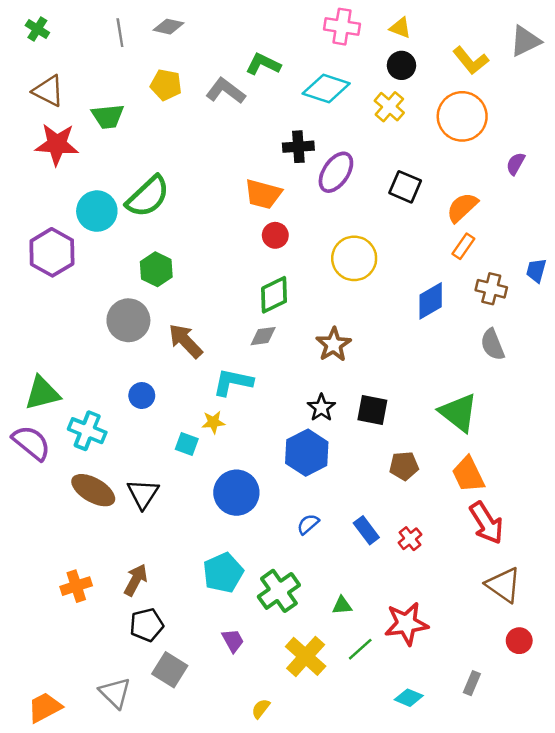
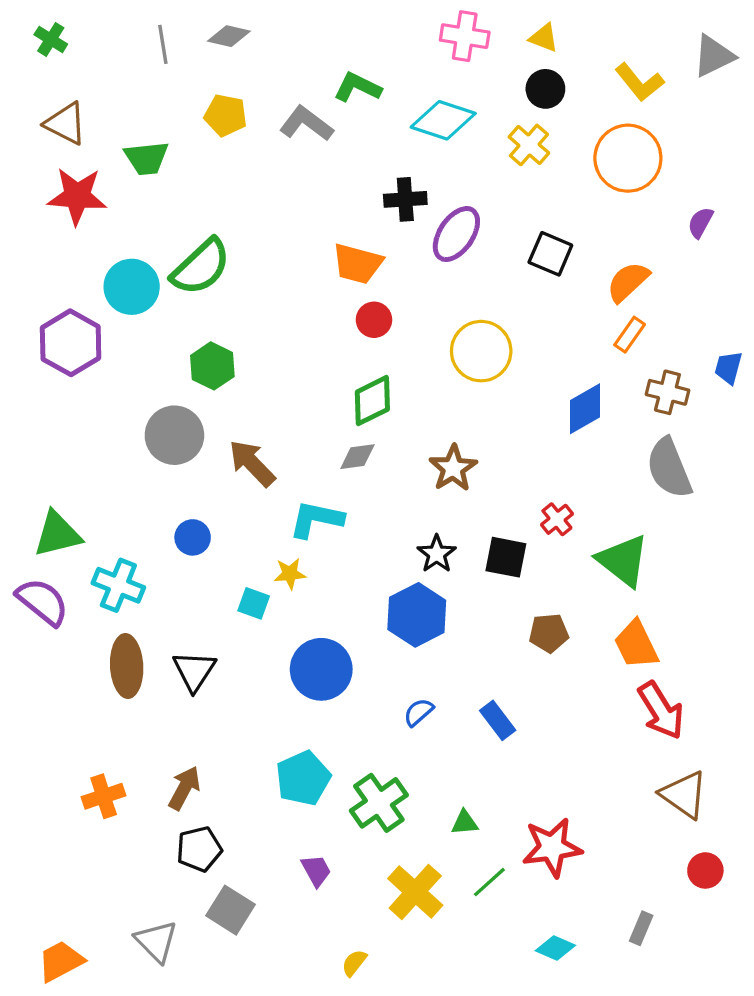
gray semicircle: (493, 345) -> (669, 468), size x1.4
brown ellipse: (93, 490) -> (127, 666), turned 57
red cross: (410, 539) -> (557, 519), moved

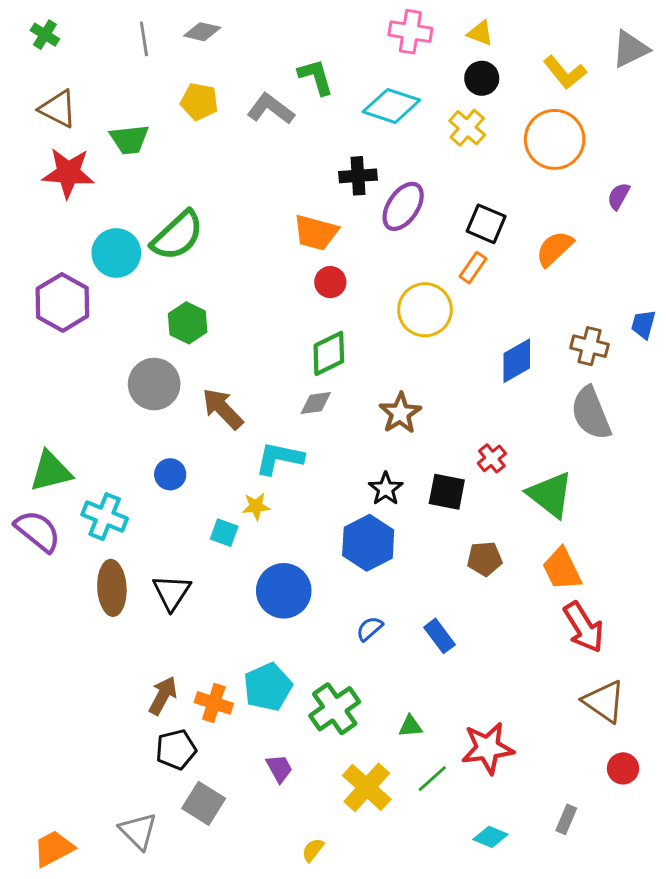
green L-shape: (357, 87) -> (316, 77), turned 48
orange rectangle: (630, 335) -> (473, 268), moved
orange cross: (104, 796) -> (214, 703), moved, turned 36

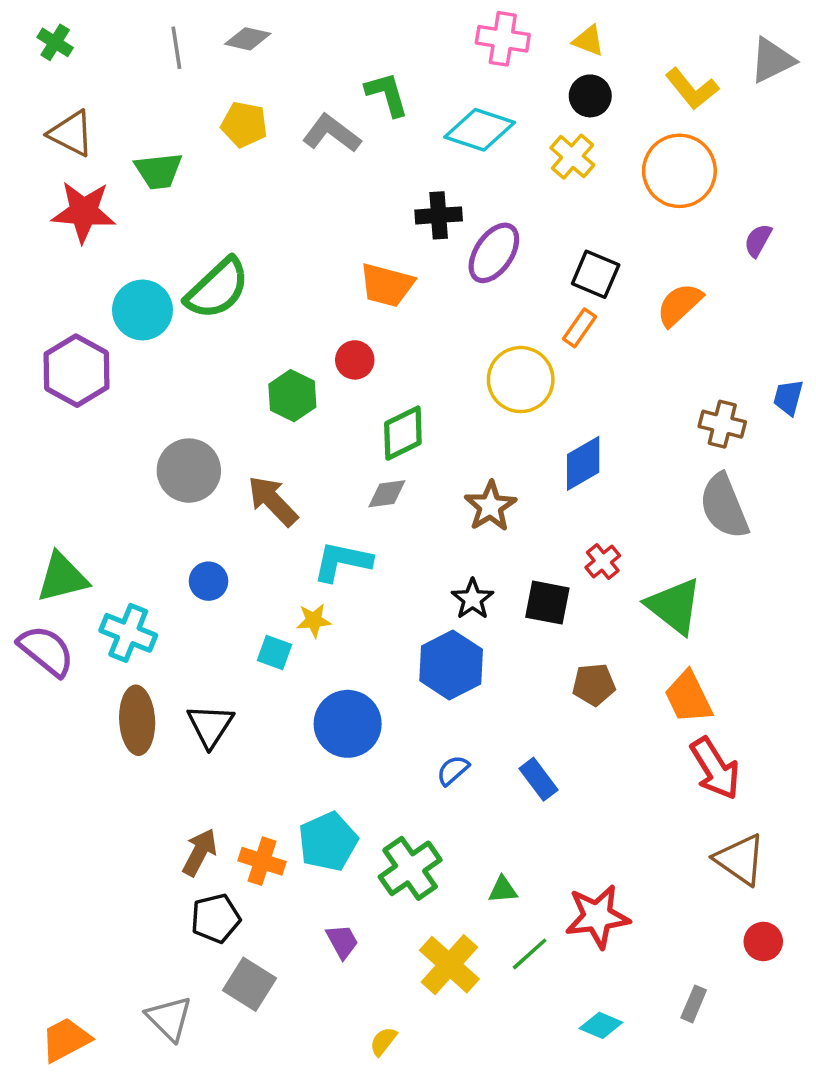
red circle: (330, 282) -> (355, 360), moved
green hexagon: (188, 323) -> (292, 396), moved
blue diamond: (517, 361) -> (583, 463), moved

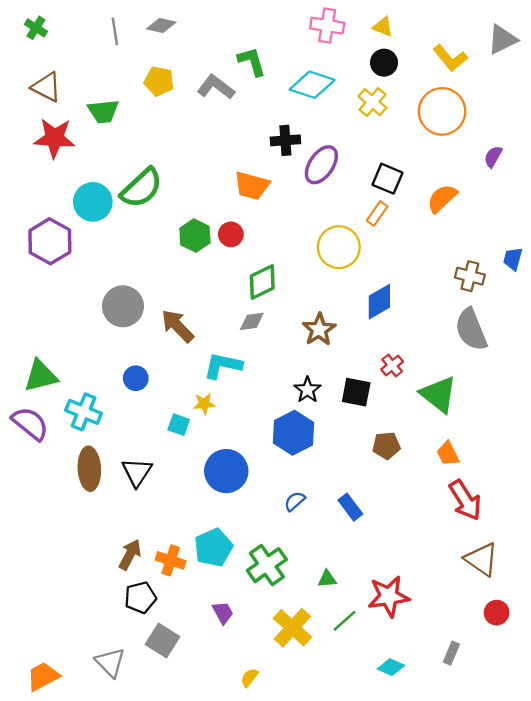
green hexagon: (292, 396) -> (195, 236), moved
orange trapezoid: (688, 697) -> (448, 454), size x0.7

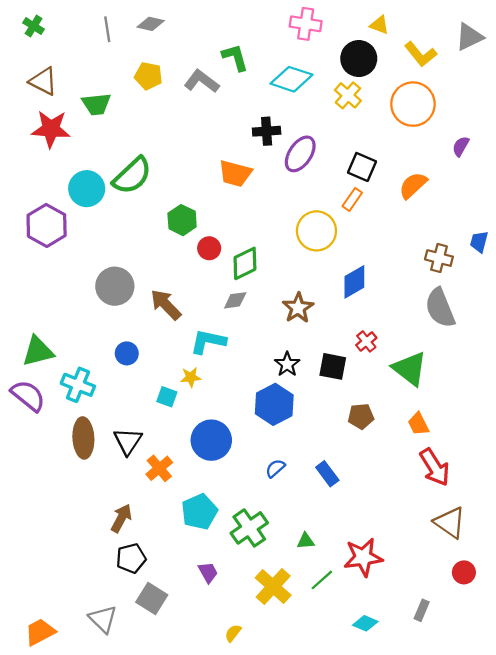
yellow triangle: (383, 27) -> (379, 25), moved
black circle: (384, 63) -> (359, 59), size x1.4
red circle: (231, 234) -> (209, 248), moved
orange cross: (171, 560) -> (159, 468), moved, turned 32

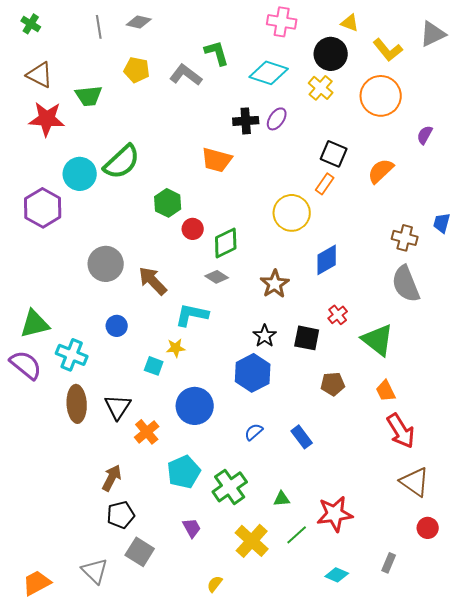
purple ellipse: (300, 154) -> (277, 119), moved, size x0.7
gray diamond: (235, 300) -> (217, 277), turned 40

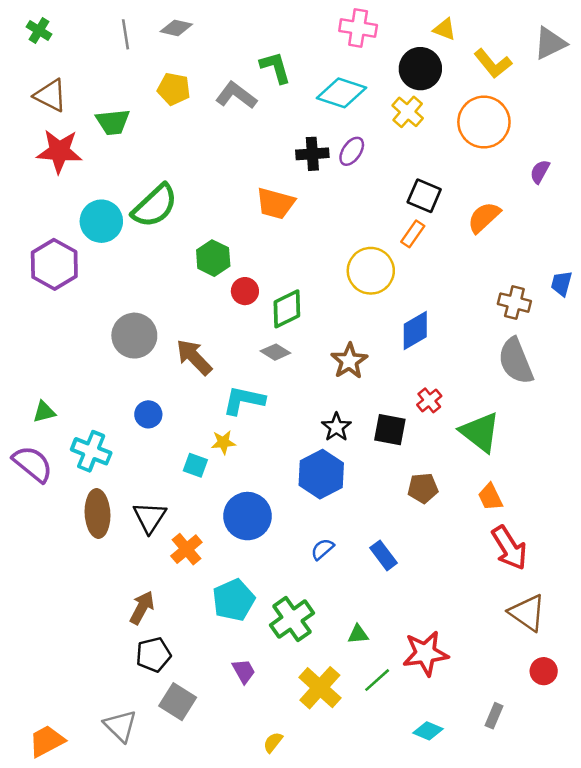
green triangle: (35, 324) -> (44, 412), size x0.6

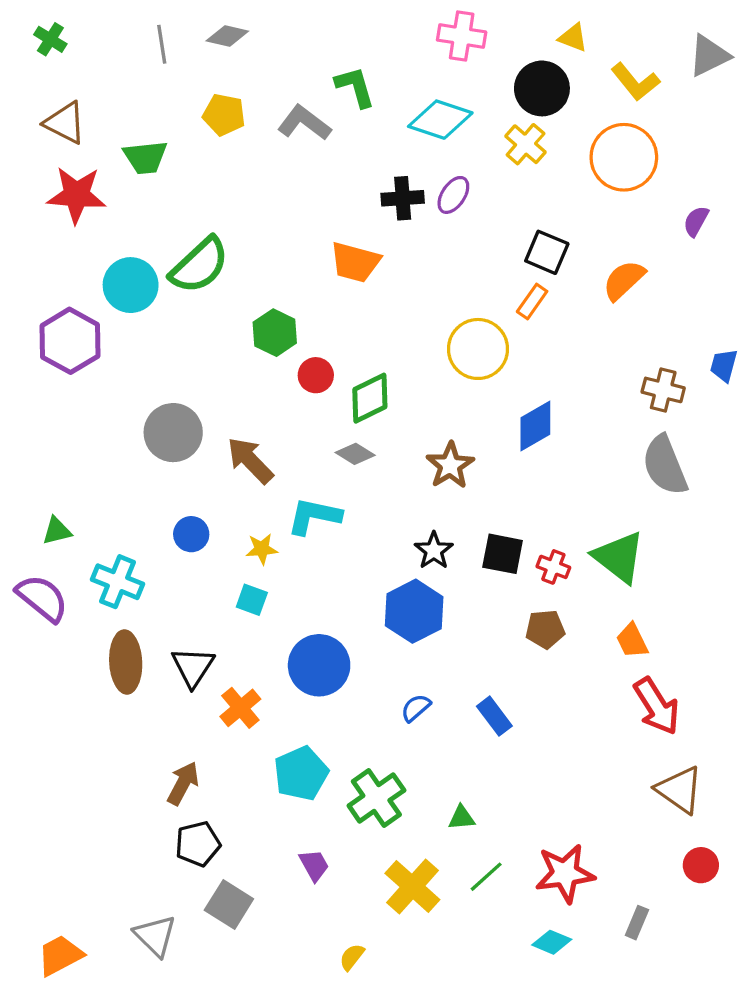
red cross: (429, 400) -> (553, 567), moved, turned -30
yellow star: (223, 442) -> (262, 549), moved
red star: (425, 653) -> (565, 873), moved

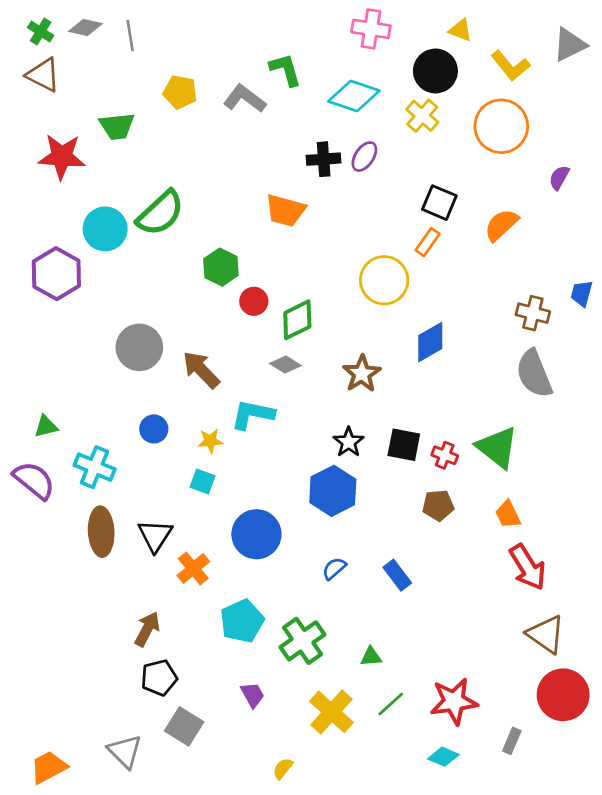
gray diamond: (227, 36) -> (85, 28), moved
brown triangle: (65, 123) -> (43, 75), moved
red circle: (701, 865) -> (563, 695), size x1.8

